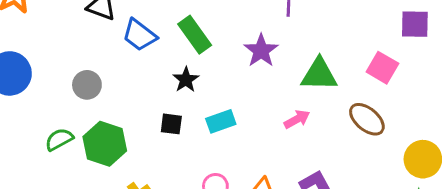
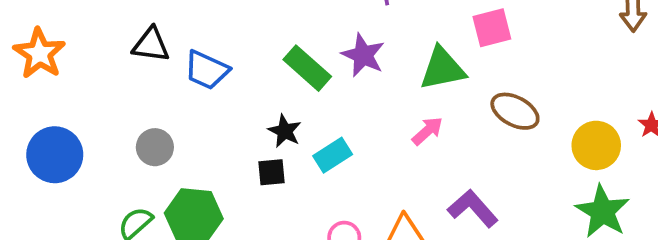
green rectangle: (195, 35) -> (307, 68), moved
pink square: (382, 68) -> (492, 28), moved, turned -32
black star: (186, 80) -> (285, 131), moved

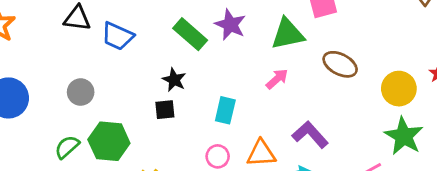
cyan rectangle: (333, 155) -> (225, 110), moved, turned -44

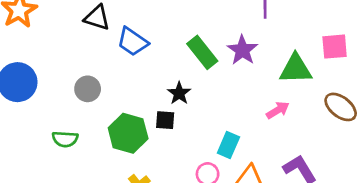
cyan rectangle: (225, 110) -> (228, 145), moved
green hexagon: (109, 141) -> (128, 133), moved
green semicircle: (67, 147) -> (65, 139), turned -145

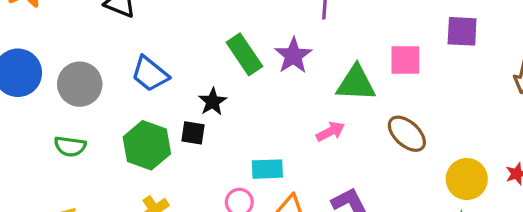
blue trapezoid: (132, 42) -> (150, 74), moved
gray circle: (88, 89) -> (80, 84), moved, size x1.4
cyan rectangle: (228, 145) -> (267, 169), turned 60

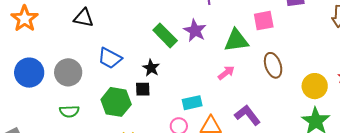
brown ellipse: (407, 134) -> (273, 65), turned 40

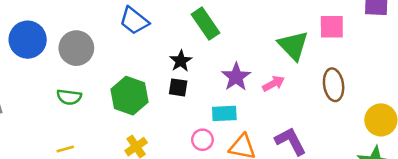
purple star: (195, 31) -> (236, 77), moved
green triangle: (236, 40) -> (293, 45), turned 44
blue trapezoid: (110, 58) -> (134, 21), moved
black square: (143, 89) -> (178, 87), moved

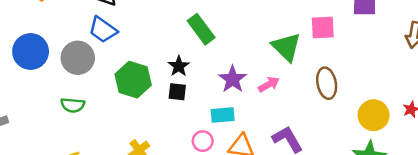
blue trapezoid: (134, 21) -> (103, 30), moved
green hexagon: (130, 96) -> (133, 80), moved

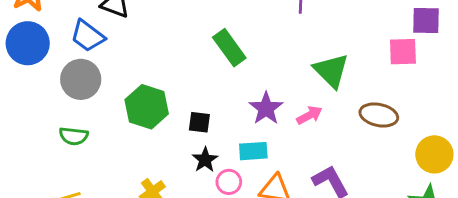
pink square: (323, 28) -> (403, 52), moved
blue trapezoid: (103, 30) -> (88, 36), moved
blue circle: (31, 52) -> (28, 43), moved
black star: (179, 66) -> (205, 160), moved
brown ellipse: (327, 83) -> (379, 115), turned -68

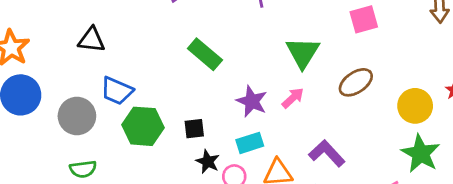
blue trapezoid: (88, 36) -> (117, 91), moved
green triangle: (331, 71) -> (303, 53), turned 30
brown ellipse: (379, 115) -> (356, 82), turned -32

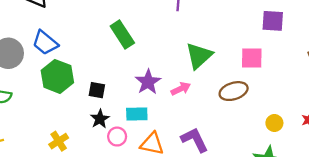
pink square: (364, 19) -> (252, 58), moved
yellow circle: (415, 106) -> (274, 123), size x0.6

